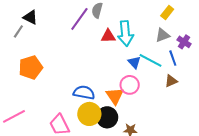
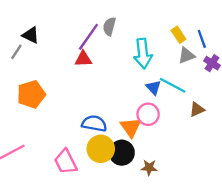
yellow rectangle: (167, 13) -> (178, 35), moved, turned -72
red triangle: (108, 36) -> (83, 59), moved
blue line: (173, 58) -> (202, 39), moved

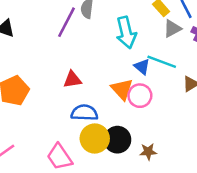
red triangle: (83, 59) -> (72, 80), moved
orange triangle: (131, 127) -> (122, 89), moved

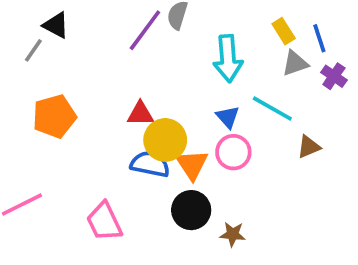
blue triangle: (142, 67) -> (228, 117), moved
orange triangle: (122, 89) -> (192, 165), moved
yellow circle: (95, 138) -> (165, 140), moved

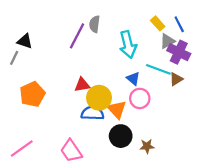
purple cross: (334, 76) -> (179, 52), moved, size x1.5
brown triangle: (309, 147) -> (176, 79), moved

